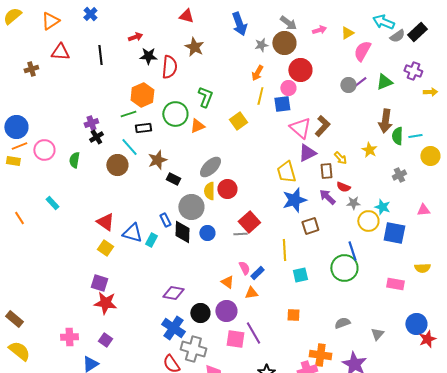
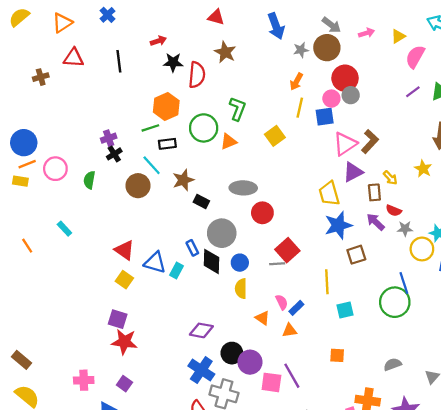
gray circle: (348, 85) -> (351, 95), moved
pink triangle: (300, 128) -> (345, 144), turned 45
gray ellipse: (210, 167) -> (243, 188), turned 45
yellow semicircle: (209, 191) -> (241, 289), moved
purple circle: (226, 311) -> (250, 362), moved

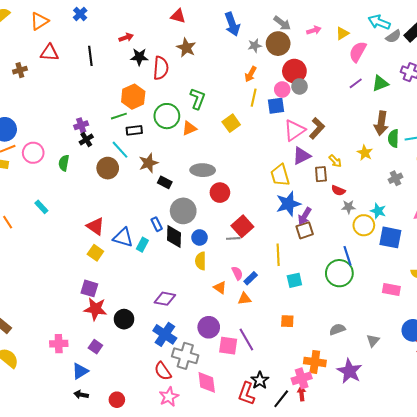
purple arrow: (376, 222) -> (305, 216), moved, turned -102
black circle: (232, 353) -> (124, 319), moved

